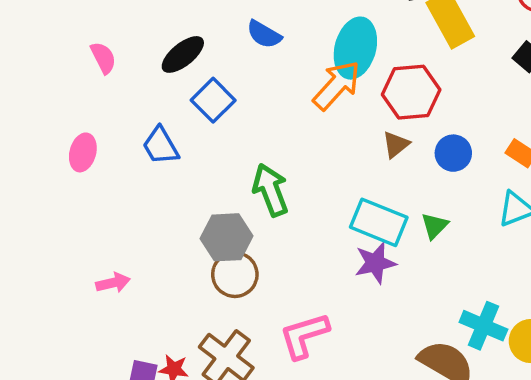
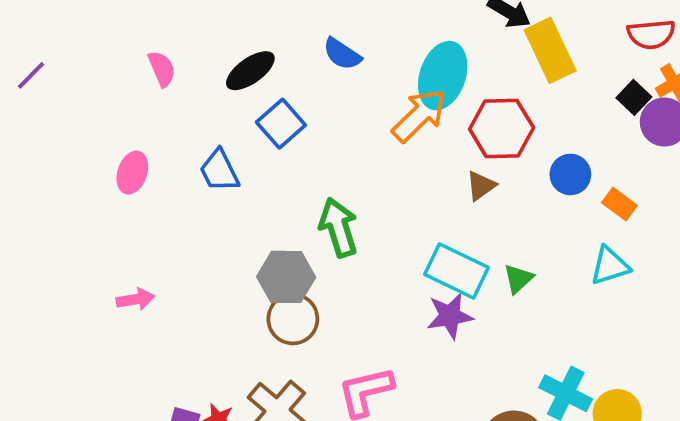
blue circle: (453, 153) -> (570, 174), moved
pink arrow: (113, 283) -> (135, 299), moved

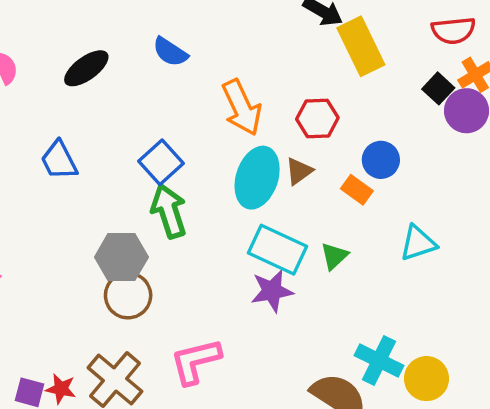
cyan ellipse: (443, 76) -> (257, 178), moved
orange arrow: (419, 116) -> (242, 108), turned 110
blue square: (281, 124) -> (161, 162), moved
red hexagon: (502, 128) -> (317, 118), size x0.7
orange rectangle: (619, 204) -> (357, 190), moved

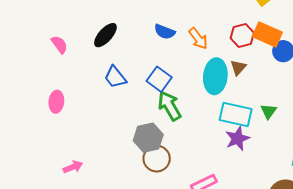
blue semicircle: (170, 52) -> (165, 32), moved
orange arrow: (242, 108) -> (198, 38), size x0.7
blue trapezoid: (59, 160) -> (115, 77), moved
orange rectangle: (357, 190) -> (267, 34), moved, size x1.6

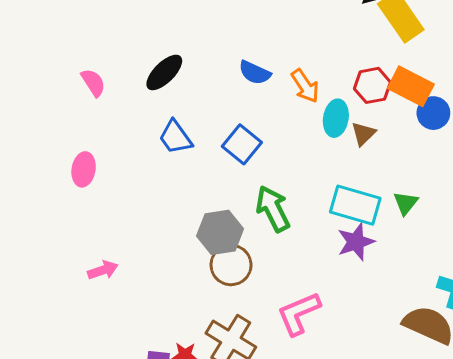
cyan ellipse: (215, 76) -> (336, 118), moved, size x0.7
green arrow: (169, 106) -> (273, 209), moved

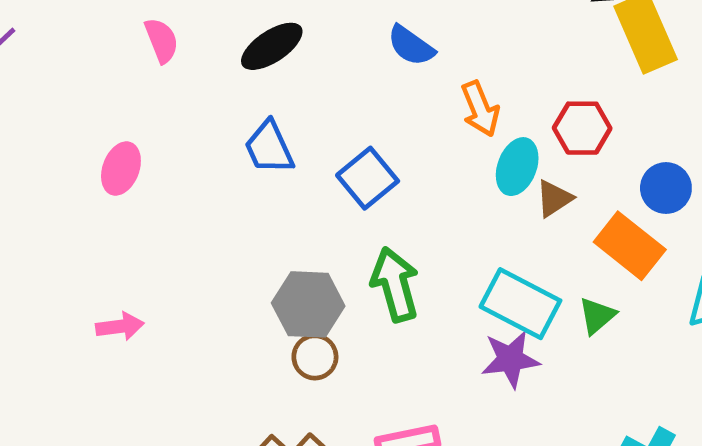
blue semicircle: (255, 73) -> (411, 46), moved
orange rectangle: (411, 86) -> (630, 246), moved
brown circle: (231, 265) -> (315, 357), size x0.7

